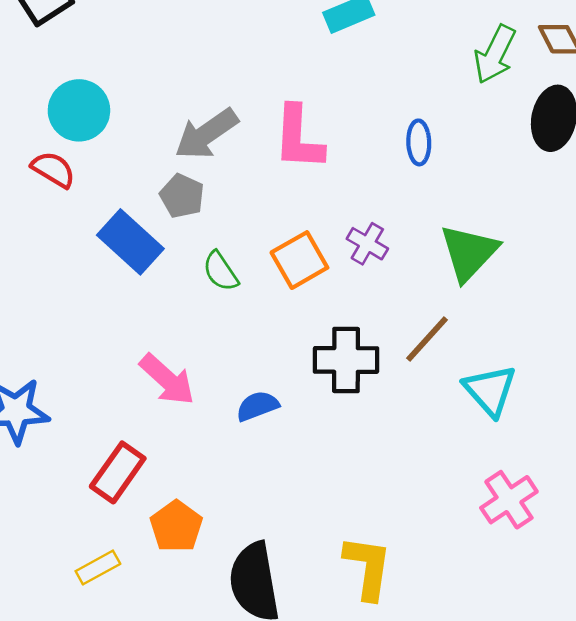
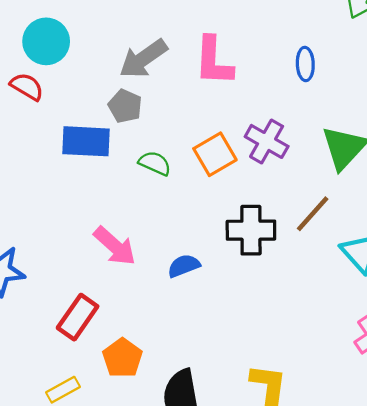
blue rectangle: (130, 242) -> (86, 141), turned -39
purple cross: (367, 244) -> (267, 141), size x1.4
green semicircle: (220, 271) -> (155, 163), turned 148

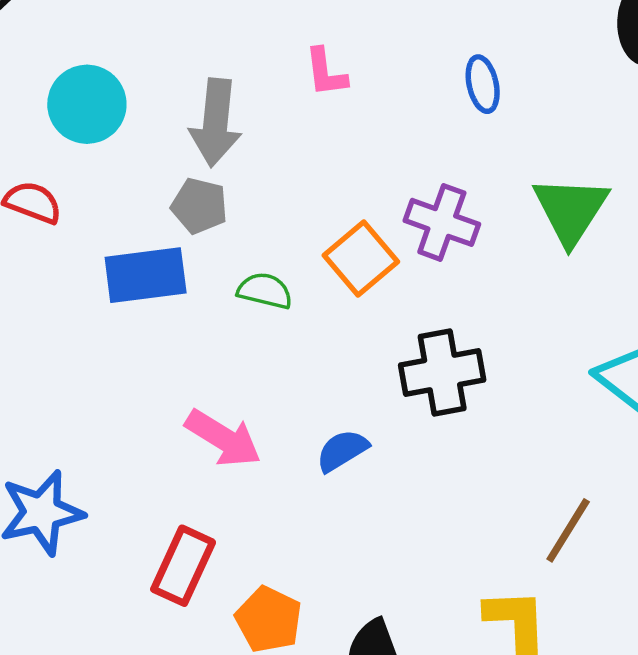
cyan circle: (46, 41) -> (87, 104), moved
gray arrow: (143, 59) -> (216, 123), turned -39
pink L-shape: (214, 61) -> (326, 72), moved, size x0.6
brown line: (313, 214) -> (568, 530), moved

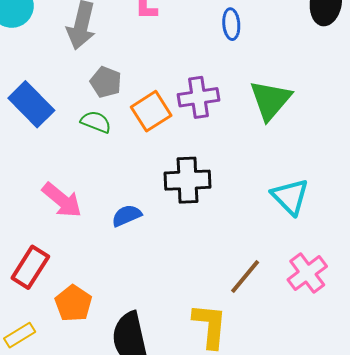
gray pentagon: (199, 206) -> (106, 82), moved
purple cross: (442, 222) -> (198, 97), turned -36
blue rectangle: (146, 275) -> (31, 104), turned 45

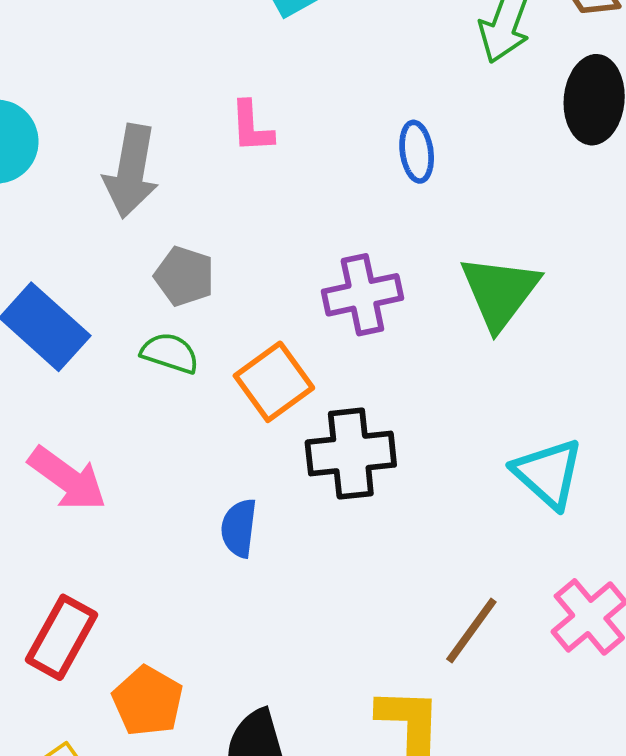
orange square: (151, 111) -> (274, 382), moved
pink arrow: (62, 200) -> (67, 479), moved
blue semicircle: (127, 216) -> (239, 528), turned -56

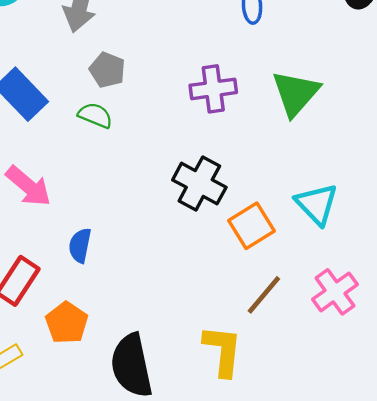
orange square: (274, 382) -> (252, 226), moved
black cross: (351, 454) -> (199, 184), turned 30
blue semicircle: (239, 528) -> (80, 245), moved

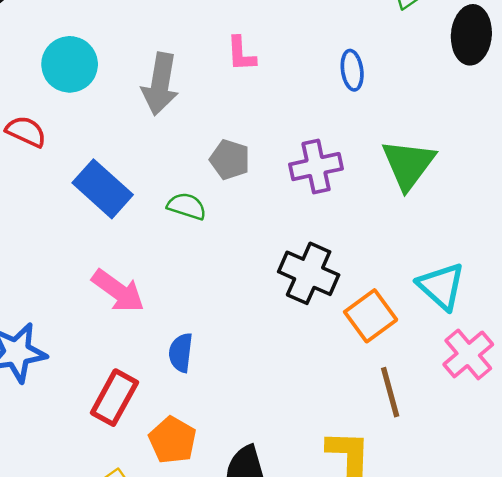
gray pentagon: (107, 70) -> (230, 160), moved
pink cross: (335, 292) -> (468, 354), moved
brown line: (264, 295) -> (390, 392), turned -51

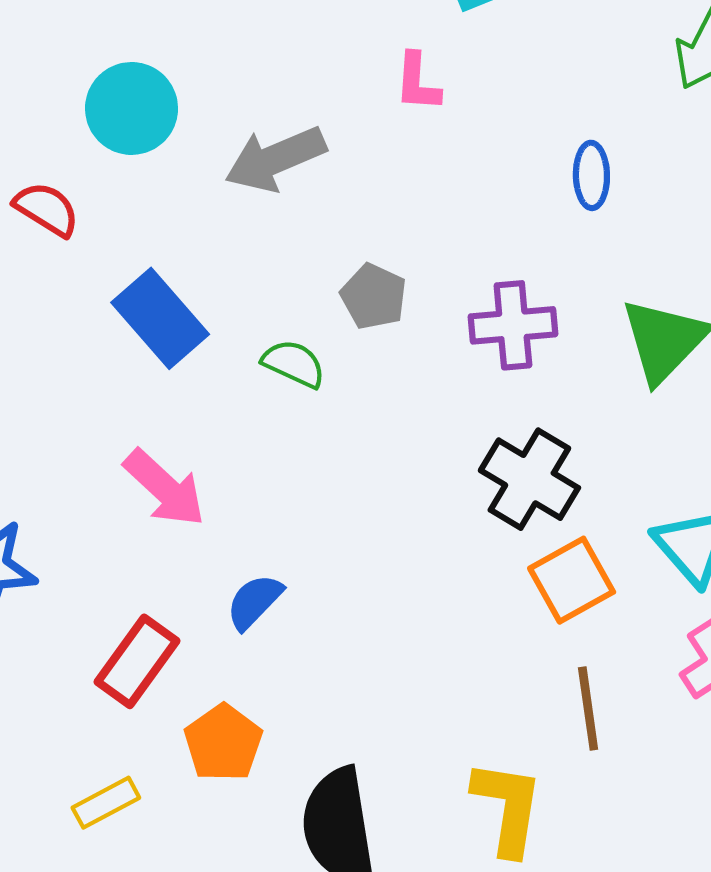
pink L-shape: (241, 54) -> (417, 82), moved
gray arrow: (160, 84) -> (275, 159), turned 50
black cross: (309, 273) -> (529, 479), moved
blue semicircle: (181, 353) -> (254, 602), turned 30

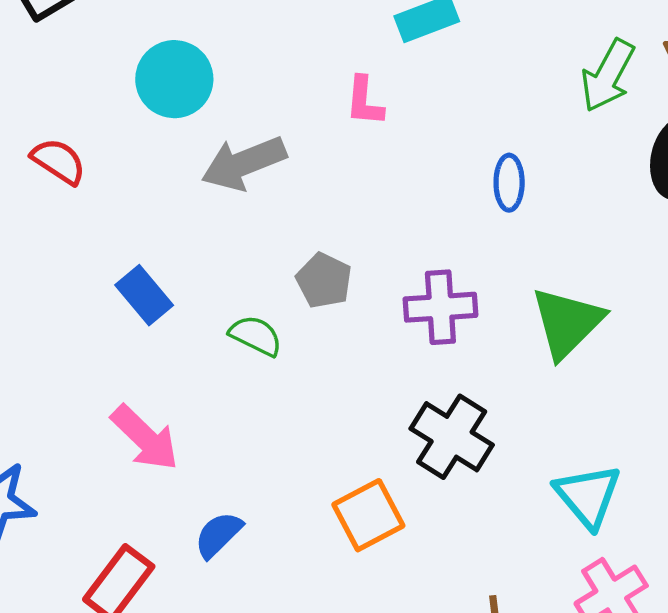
cyan circle: (132, 108) -> (174, 79), moved
red semicircle: (47, 209) -> (59, 161), moved
blue rectangle: (160, 318) -> (144, 295), size x0.7
orange square: (572, 580) -> (368, 515), moved

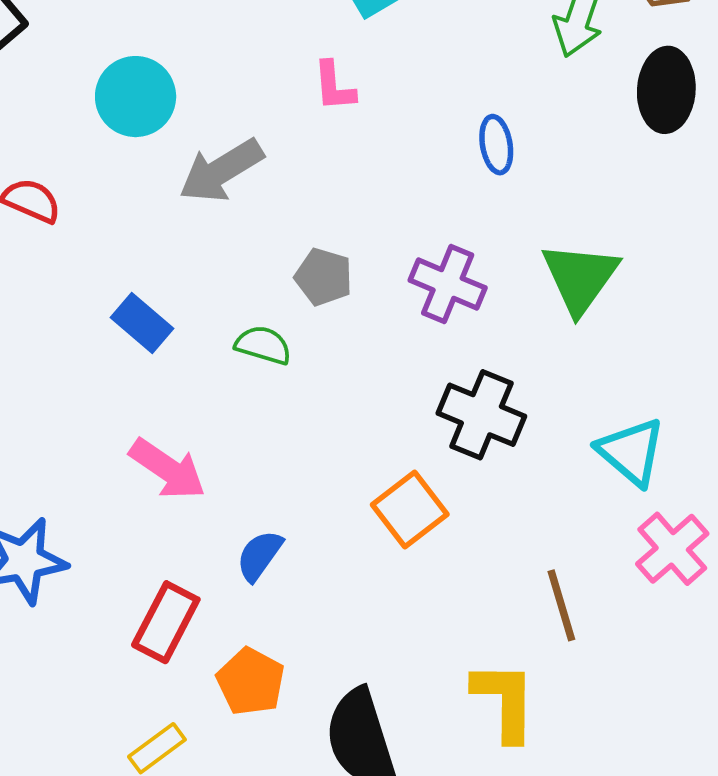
purple cross: (440, 307) -> (448, 284), turned 36

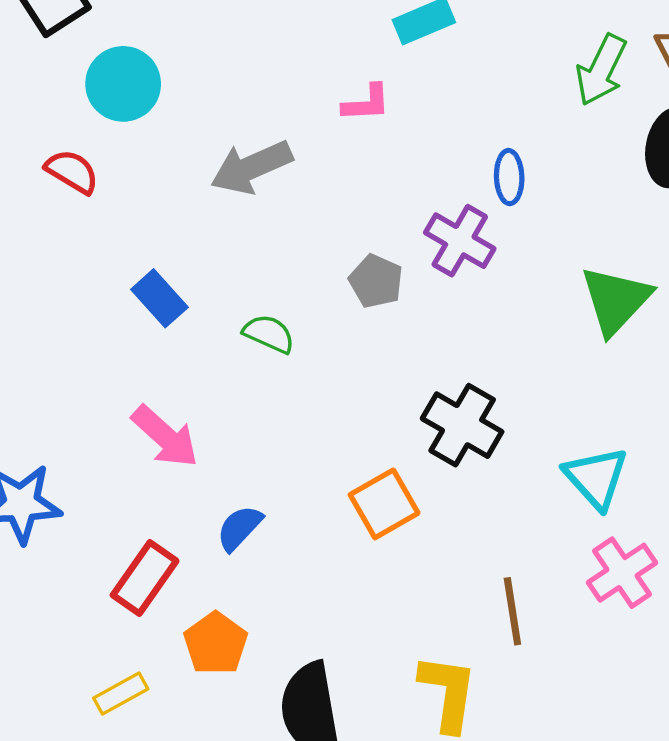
pink L-shape: (334, 86) -> (366, 103), turned -96
cyan circle: (136, 97) -> (123, 84), moved
gray pentagon: (324, 277) -> (376, 281), moved
green triangle: (580, 278) -> (616, 300), moved
purple cross: (448, 284) -> (460, 241), moved

